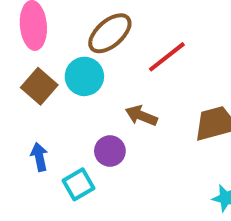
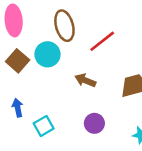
brown ellipse: (110, 33) -> (64, 26), turned -64
purple circle: (110, 151) -> (94, 123), moved

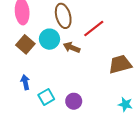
brown arrow: (85, 80) -> (72, 47), moved
purple circle: (94, 123) -> (74, 101), moved

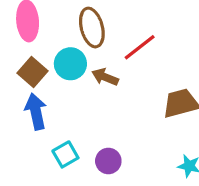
blue arrow: (25, 82) -> (36, 112), moved, size x1.5

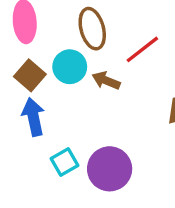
purple circle: (108, 161) -> (110, 169), size x1.6

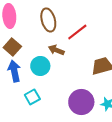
cyan circle: (70, 67) -> (40, 66), moved
purple circle: (110, 169) -> (81, 102), moved

